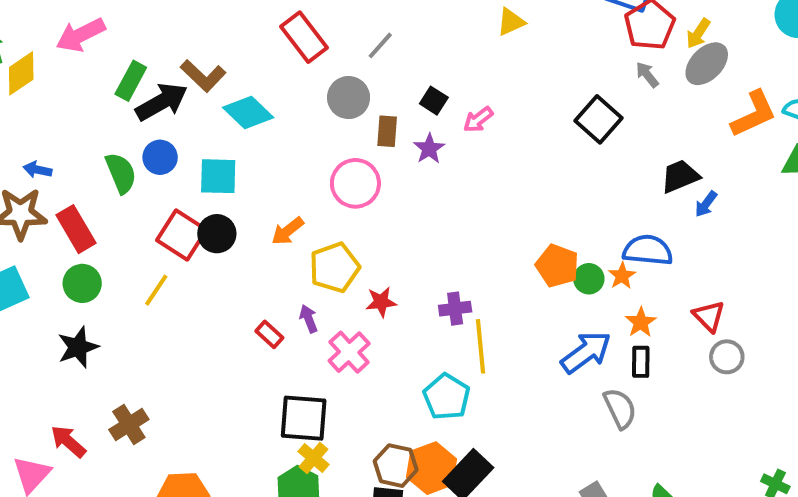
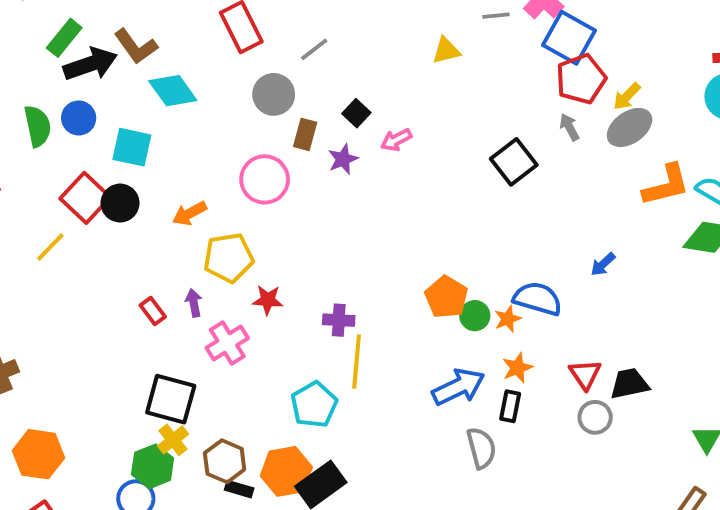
black trapezoid: (680, 176) -> (629, 384), moved
brown hexagon: (396, 466) -> (225, 461), moved

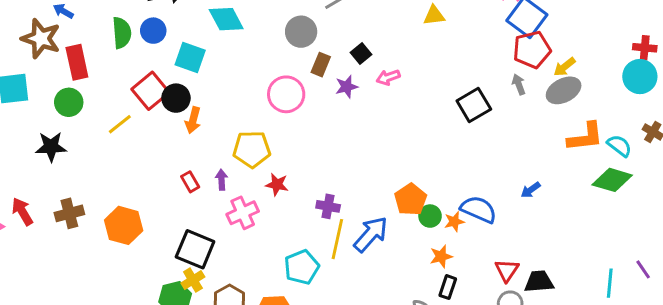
orange arrow: (189, 213) -> (193, 120), moved, turned -55
orange star: (517, 368) -> (441, 256), moved
blue arrow: (458, 387) -> (371, 234), moved, turned -30
orange hexagon: (39, 454) -> (124, 225), moved

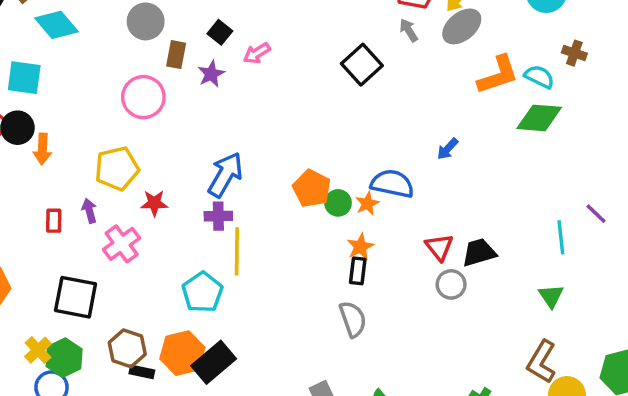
red rectangle: (190, 182) -> (54, 221), turned 42
blue arrow: (371, 234) -> (225, 175), moved
yellow cross: (193, 280) -> (38, 350), moved
black rectangle: (448, 287) -> (358, 271), moved

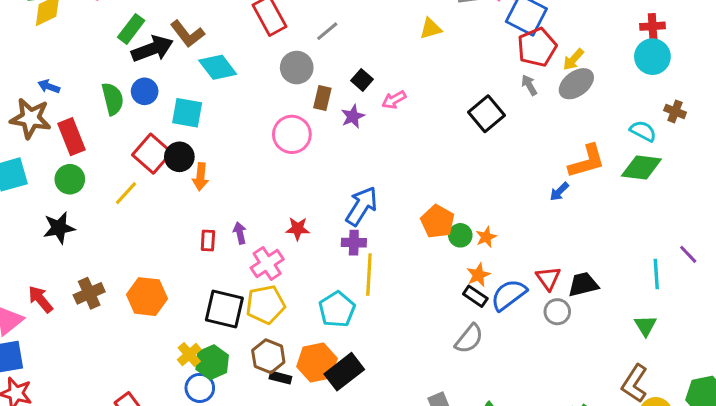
orange L-shape: (498, 75) -> (587, 161), moved
yellow pentagon: (117, 168) -> (265, 305), moved
blue semicircle: (392, 184) -> (509, 295), moved, turned -51
black rectangle: (358, 271) -> (475, 296), turned -65
gray semicircle: (353, 319) -> (469, 339), turned 56

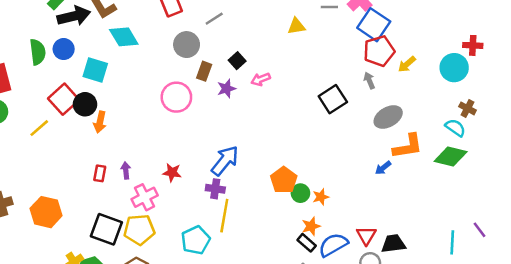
cyan circle: (652, 57) -> (454, 68), moved
gray ellipse: (576, 84) -> (388, 117), moved
brown cross: (675, 111) -> (467, 108), moved

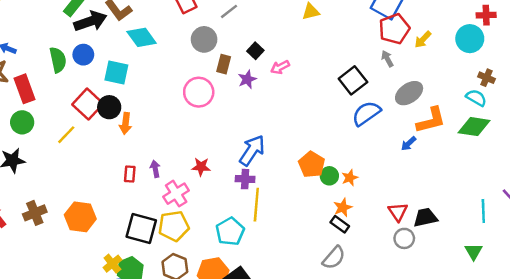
blue semicircle: (333, 245) -> (366, 113), moved

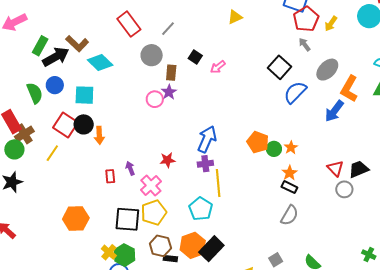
purple star: (247, 79) -> (169, 92), moved
pink circle: (199, 92) -> (155, 99), size x0.7
orange L-shape: (431, 120) -> (349, 89), turned 144
blue arrow: (409, 144) -> (334, 111), size x1.6
brown cross: (35, 213) -> (24, 134), moved

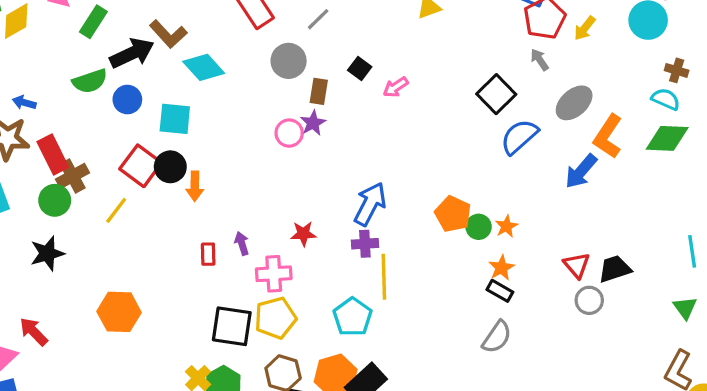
green rectangle: (40, 46) -> (93, 22), moved
green semicircle: (35, 93) -> (90, 81), moved, turned 90
pink cross: (151, 186) -> (274, 274), turned 35
orange hexagon: (76, 219) -> (119, 312), moved

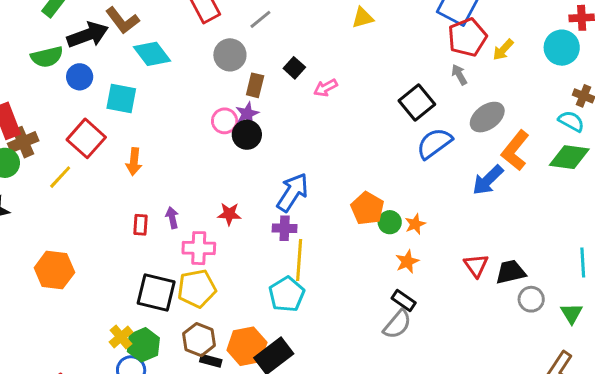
black circle: (170, 167) -> (247, 135), moved
black rectangle: (500, 291) -> (404, 300), moved
gray circle: (589, 300) -> (531, 299), moved
cyan pentagon: (353, 317) -> (287, 294), moved

